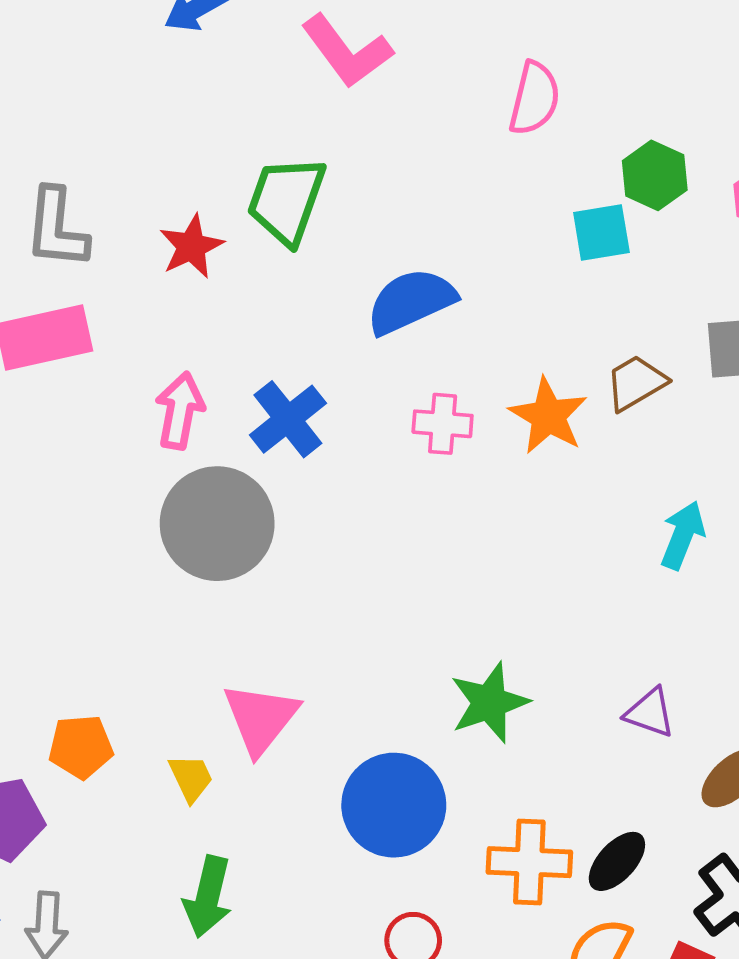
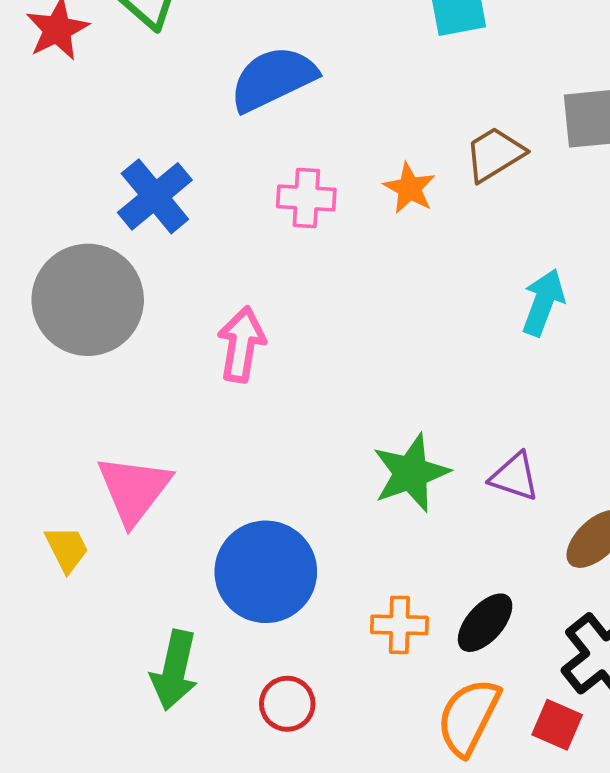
pink arrow: (180, 411) -> (241, 344), moved
orange star: (548, 416) -> (409, 188), size x0.7
green star: (489, 703) -> (411, 473), moved
orange cross: (529, 862) -> (399, 625), size x0.7
green arrow: (208, 897) -> (174, 670), moved

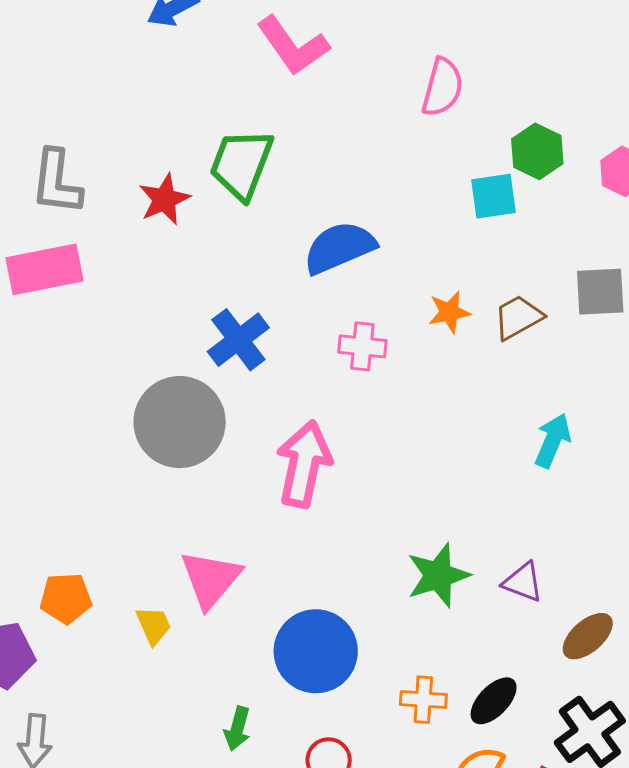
orange star: (409, 188) -> (449, 312), moved, turned 30
pink arrow: (241, 344) -> (304, 464), size x1.4
green arrow: (174, 670) -> (237, 729), size x0.7

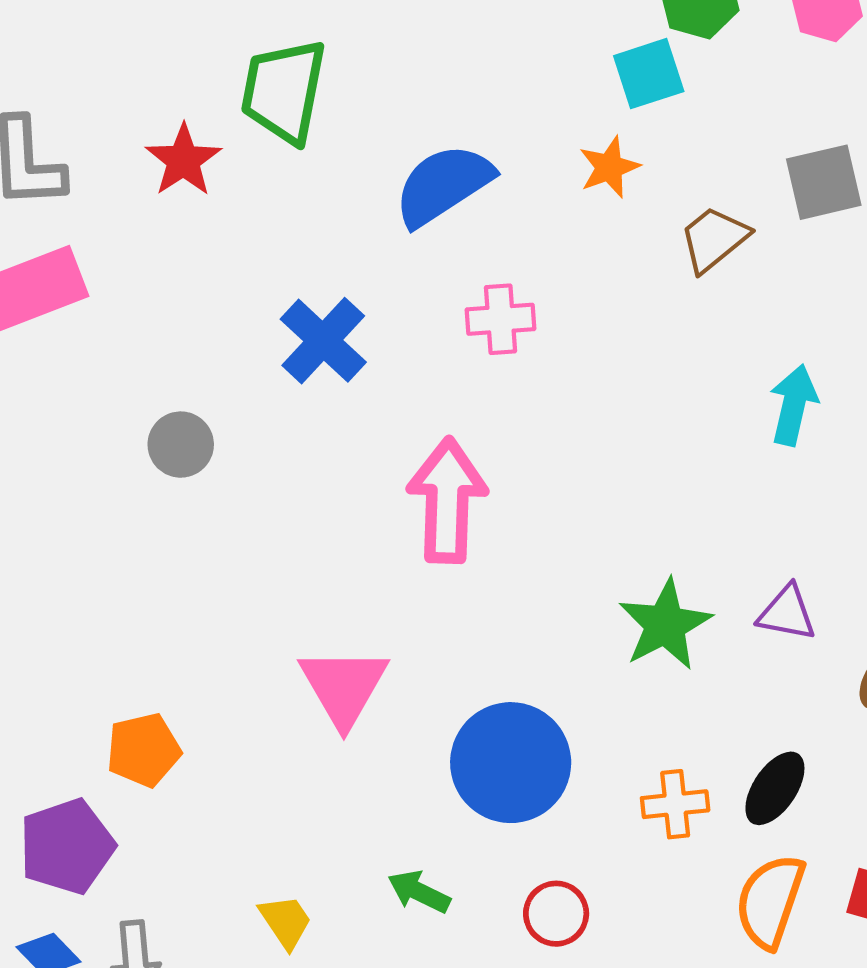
orange star: (449, 312) -> (609, 167), moved
gray circle: (180, 422) -> (181, 445), moved, size x0.5
yellow trapezoid: (154, 625) -> (286, 921), moved
green arrow: (237, 729) -> (419, 892), turned 111

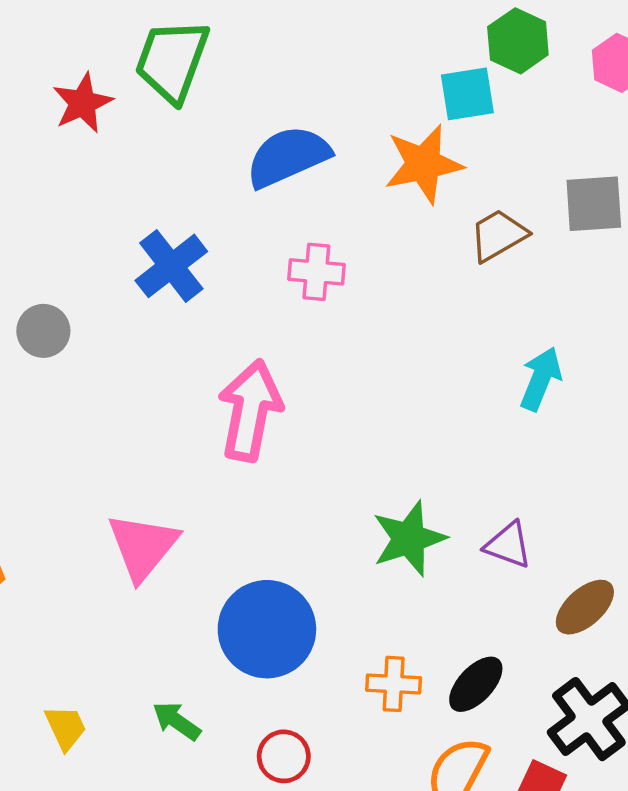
orange star: (609, 167) -> (424, 164), size x1.6

